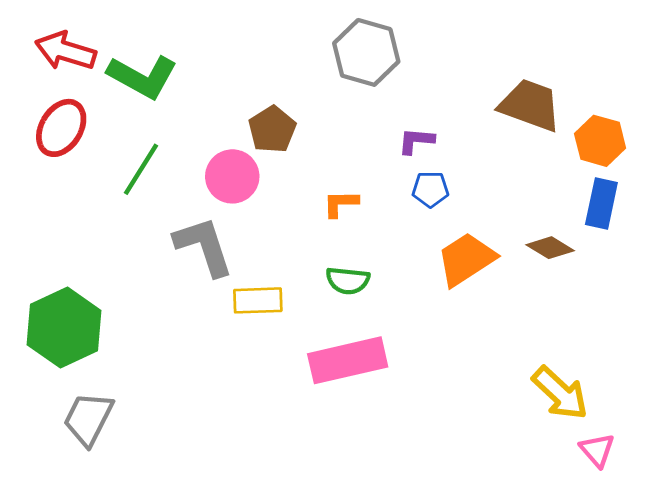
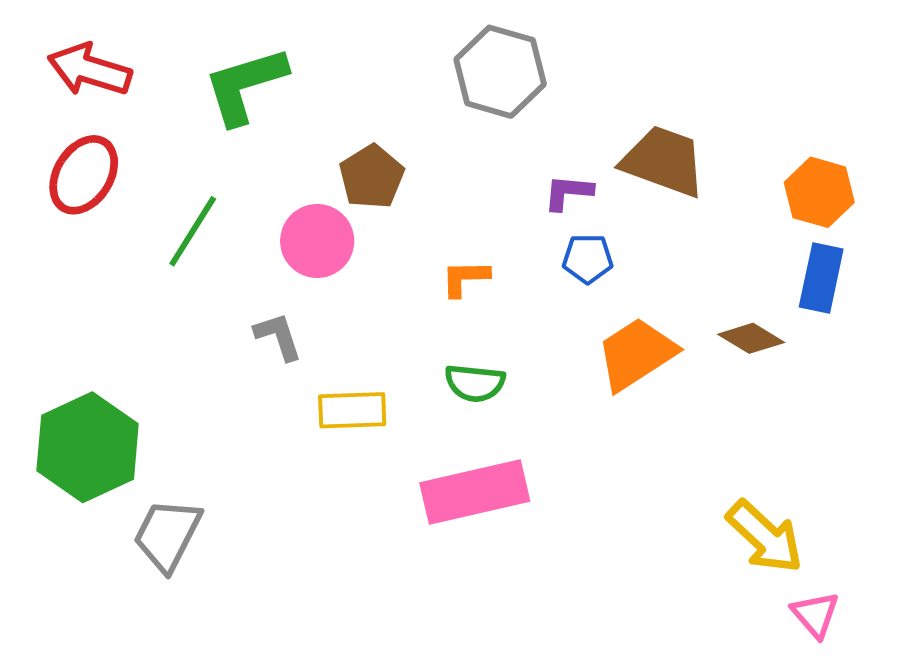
green L-shape: (142, 77) -> (245, 85), moved, turned 134
brown trapezoid: (530, 105) -> (664, 161), moved
gray L-shape: (204, 246) -> (278, 336), size x0.6
gray trapezoid: (88, 419) -> (167, 535), moved

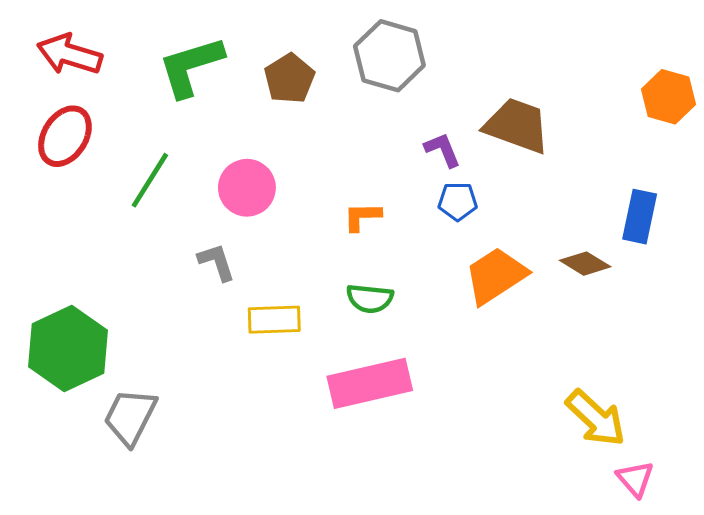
brown pentagon: (372, 177) -> (289, 79), moved
purple L-shape: (568, 192) -> (443, 150), turned 63
orange hexagon: (819, 192) -> (669, 97), moved

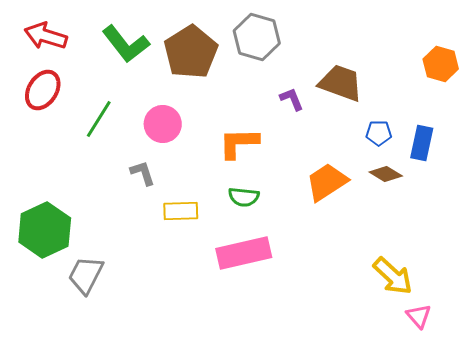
green L-shape: (191, 66) -> (126, 44), turned -111
brown pentagon: (289, 79) -> (191, 52), size x1.6
blue pentagon: (458, 201) -> (379, 133), moved
orange L-shape: (362, 217) -> (239, 143), size x1.6

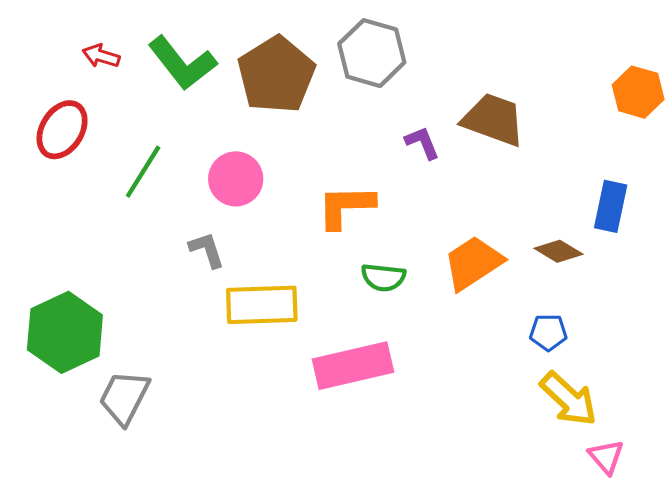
red arrow: (46, 36) -> (101, 56), moved, size x0.6
blue pentagon: (379, 133) -> (548, 332), moved
green semicircle: (244, 197) -> (383, 277), moved
yellow rectangle: (181, 211) -> (262, 305), size x1.4

